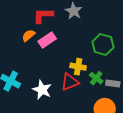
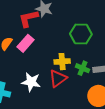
red L-shape: (43, 16) -> (28, 19), moved
white star: (42, 90) -> (31, 82), moved

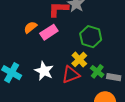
green hexagon: (81, 34) -> (91, 37), moved
yellow cross: (62, 62) -> (79, 60), turned 35

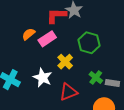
yellow cross: (79, 60) -> (65, 62), moved
red triangle: (71, 75) -> (68, 92), moved

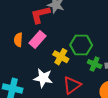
orange semicircle: (29, 34) -> (18, 40), turned -32
green hexagon: (89, 43) -> (81, 45), moved

